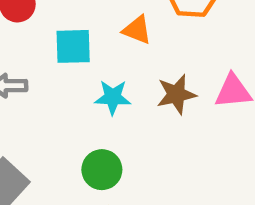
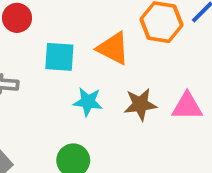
orange triangle: (137, 30) -> (113, 48), size x1.4

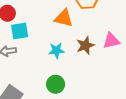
cyan square: (59, 57) -> (20, 31), moved

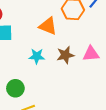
green circle: (56, 84) -> (15, 88), moved

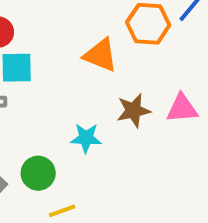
cyan star: (37, 56) -> (86, 138), moved

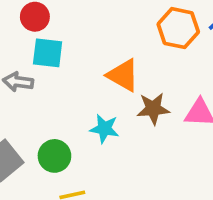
orange triangle: (100, 55) -> (123, 75), moved

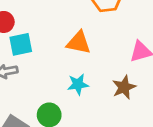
brown star: (153, 109) -> (124, 87), moved

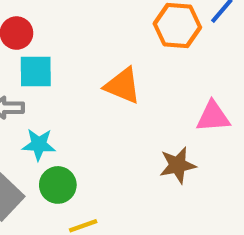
cyan star: (78, 84) -> (39, 145), moved

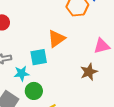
cyan square: (36, 71) -> (39, 57), moved
orange triangle: (123, 86) -> (56, 39), turned -48

